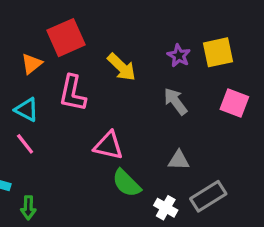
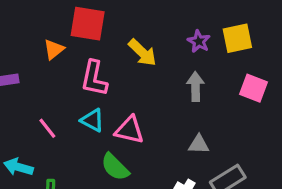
red square: (66, 38) -> (88, 24), turned 33
gray arrow: (176, 101) -> (196, 86), turned 36
cyan triangle: (27, 110) -> (92, 120), moved
green semicircle: (126, 183) -> (115, 167), moved

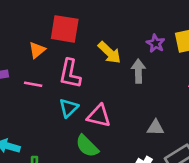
gray arrow: (196, 86) -> (138, 71), moved
cyan triangle: (92, 120) -> (69, 108), turned 48
pink line: (47, 128) -> (33, 84), moved, turned -42

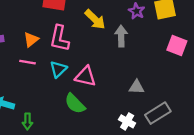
orange triangle: (37, 50) -> (31, 40), moved
pink line: (33, 84) -> (27, 62), moved

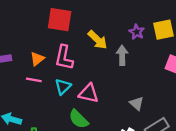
gray triangle: (137, 87) -> (137, 103), turned 40

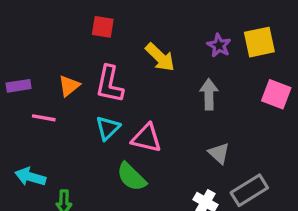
red square: (60, 20) -> (103, 27), size x0.6
gray arrow: (122, 55) -> (209, 94), moved
pink line: (34, 80) -> (44, 118), moved

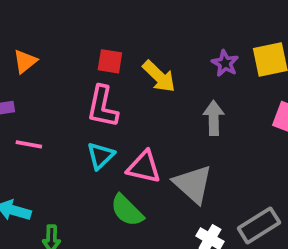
red square: (103, 27) -> (110, 61), moved
orange triangle: (69, 86) -> (25, 61), moved
gray triangle: (219, 153) -> (193, 184), moved, size x1.6

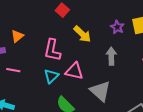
orange triangle: (25, 61) -> (17, 36), moved
red square: (110, 61) -> (62, 10), moved, turned 32
pink triangle: (144, 167) -> (74, 71), moved

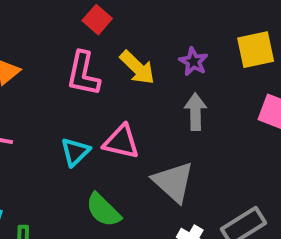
purple star: (117, 27) -> (193, 62), moved
pink L-shape: (52, 50) -> (83, 74), moved

